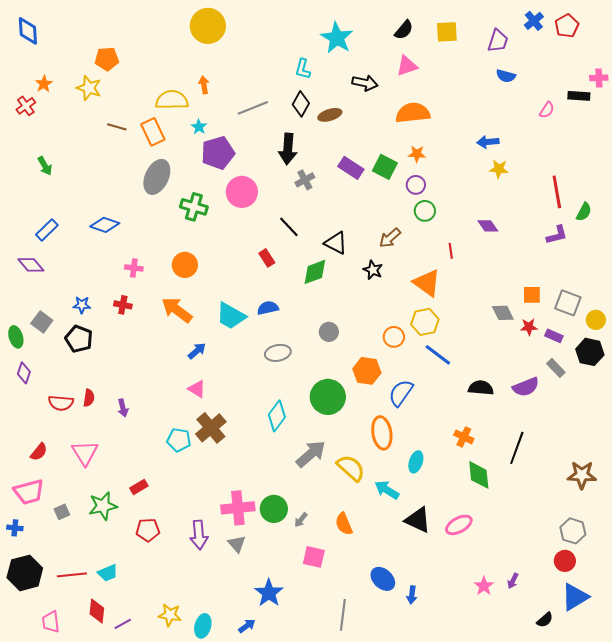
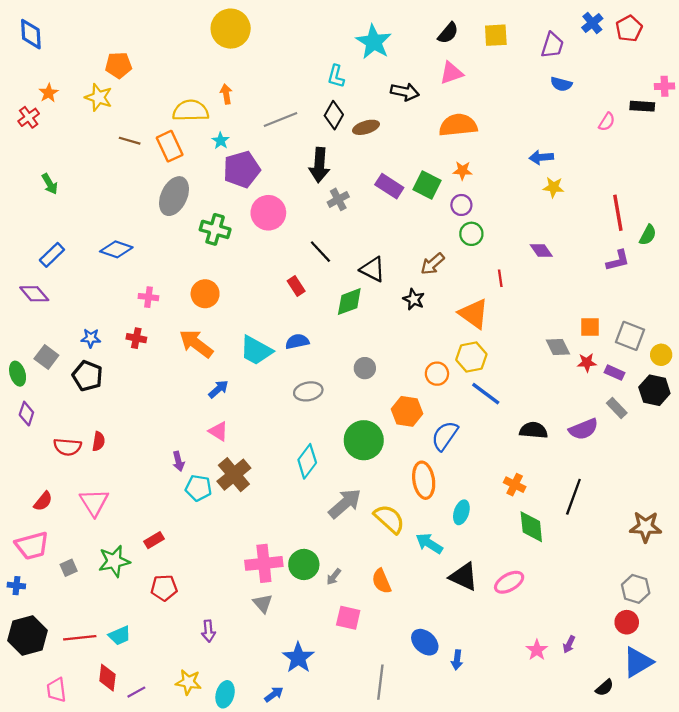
purple arrow: (123, 408) -> (178, 461), moved
purple arrow: (199, 535) -> (208, 631), moved, size x0.7

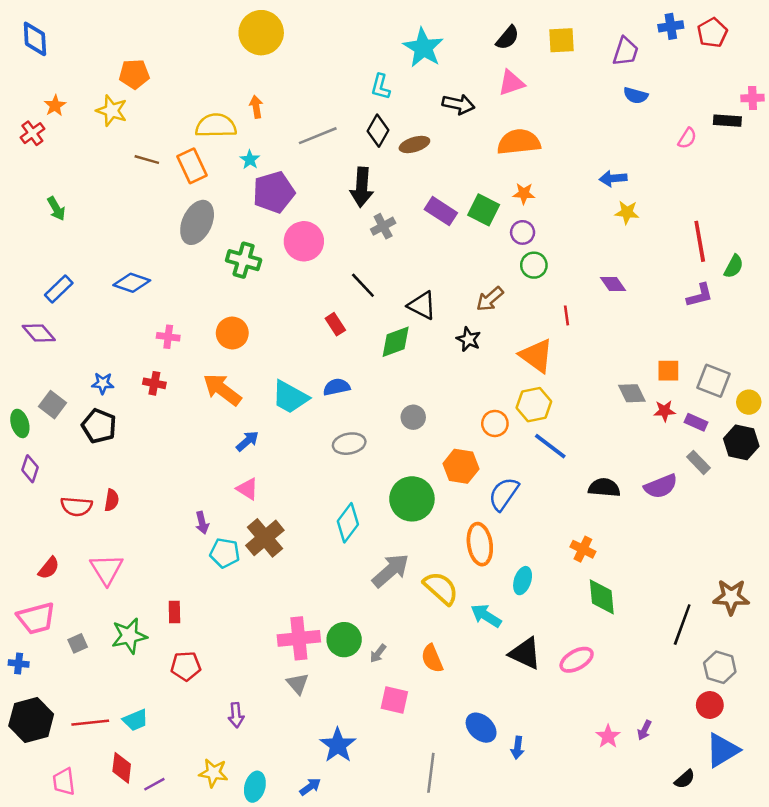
blue cross: (592, 23) -> (671, 26), turned 30
black line: (573, 497) -> (682, 625), moved
red rectangle: (154, 540) -> (174, 612), turned -60

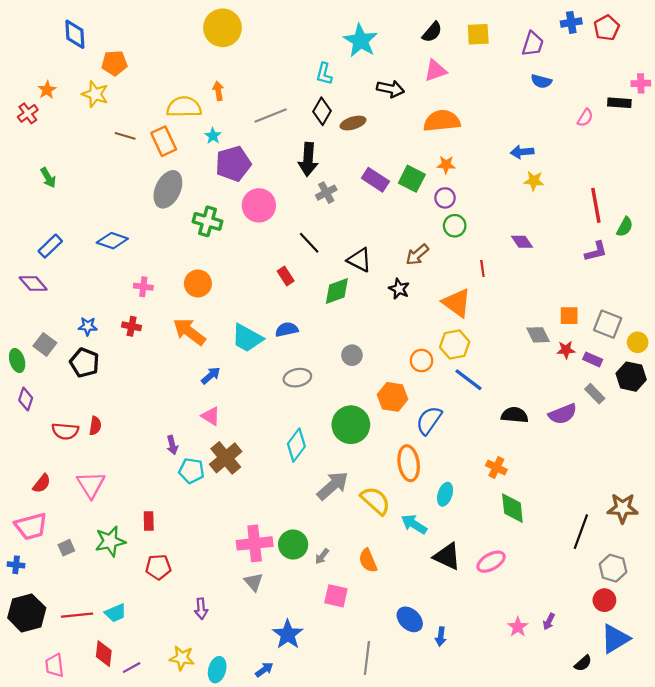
blue diamond: (35, 39) -> (75, 34), moved

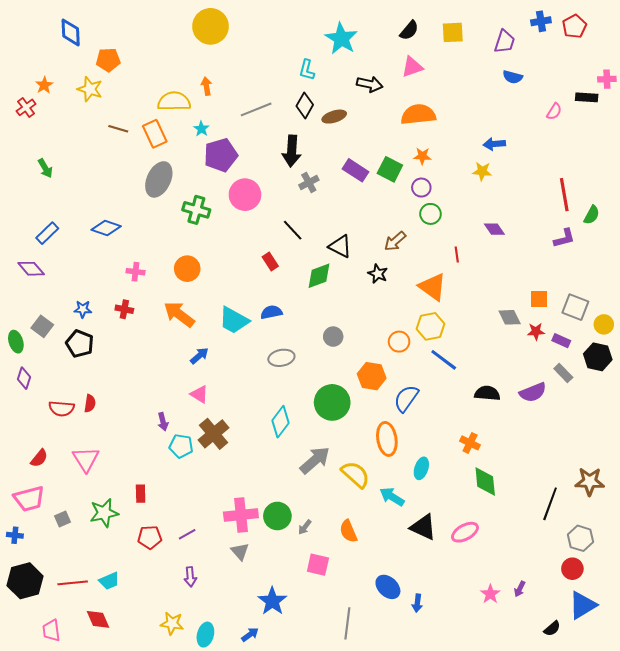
yellow star: (534, 181) -> (482, 171), moved
red diamond: (104, 654) -> (98, 619), turned -30
purple line: (132, 668) -> (187, 534), moved

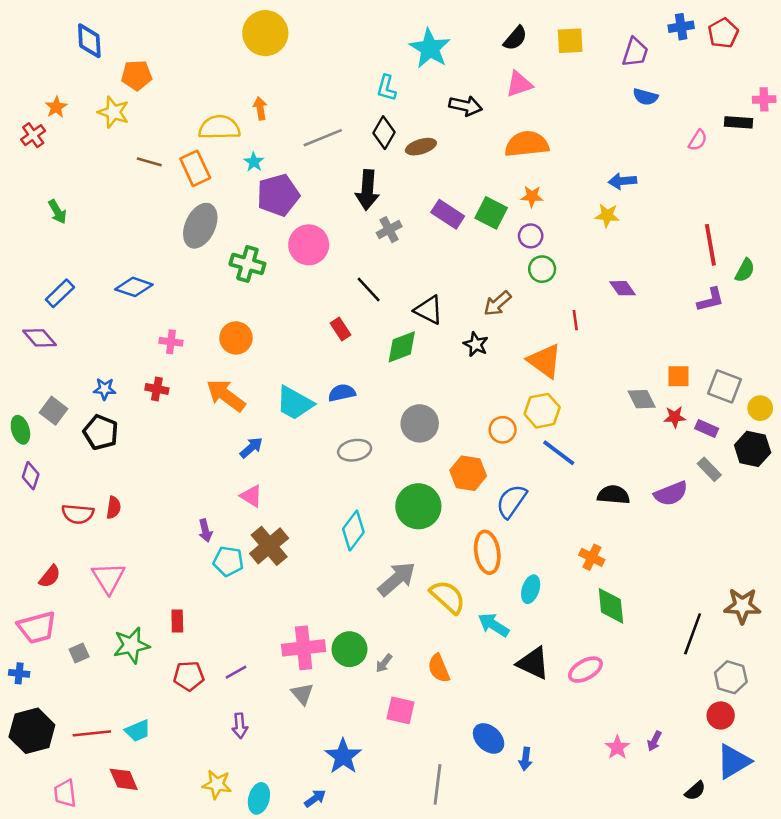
gray circle: (333, 337) -> (420, 423), size x1.5

